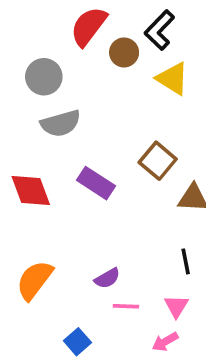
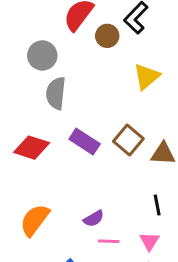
yellow triangle: (173, 79) -> (146, 77), moved, turned 48
gray semicircle: (61, 123) -> (56, 93), turned 112
brown square: (158, 161) -> (128, 140), moved
red diamond: (31, 191) -> (32, 148), turned -52

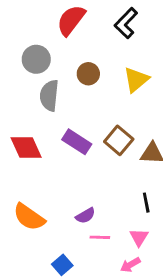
brown circle: (107, 36) -> (88, 74), moved
red diamond: (32, 148) -> (26, 148), turned 48
orange semicircle: (35, 220) -> (29, 217), turned -92

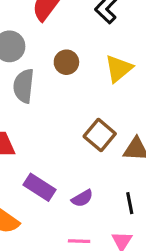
purple rectangle: (77, 142) -> (40, 187), moved
purple semicircle: (85, 216) -> (82, 198), moved

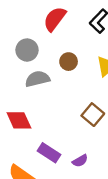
gray semicircle: (24, 86) -> (37, 79), turned 70

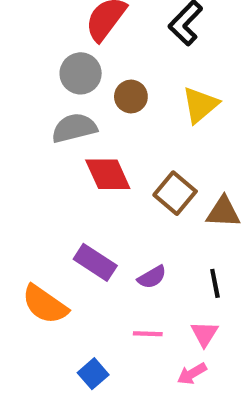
gray circle: (27, 50) -> (81, 73), moved
red diamond: (19, 120) -> (108, 174), moved

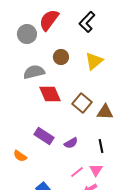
gray circle: (81, 73) -> (27, 34), moved
orange semicircle: (45, 304) -> (20, 156), size x0.6
pink line: (148, 334) -> (77, 172), moved, turned -40

